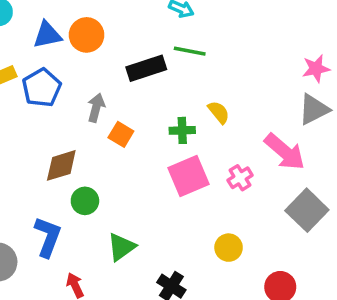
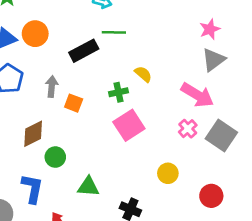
pink cross: (240, 178) -> (188, 129), moved
green triangle: (121, 247) -> (88, 187), turned 50

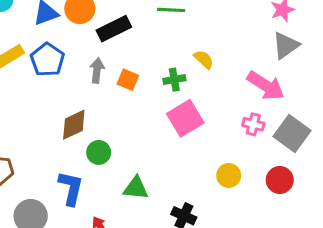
black rectangle: (84, 51) -> (114, 29), moved
orange square: (74, 103) -> (128, 80), moved
pink cross: (188, 129) -> (253, 124), turned -36
red circle: (211, 196) -> (280, 180), moved

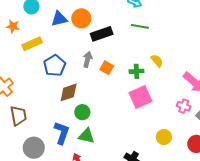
blue pentagon: (47, 60) -> (55, 66), moved
green triangle: (136, 188) -> (87, 136), moved

